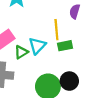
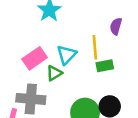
cyan triangle: (37, 46) -> (67, 55), moved

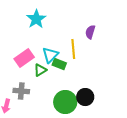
green rectangle: (105, 66) -> (59, 64), moved, turned 32
gray cross: (31, 99) -> (21, 91), size x0.7

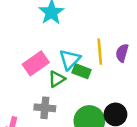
purple semicircle: (90, 32) -> (122, 53), moved
gray cross: (21, 91) -> (45, 108), moved

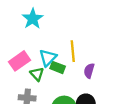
purple semicircle: (122, 53) -> (89, 71), moved
green triangle: (57, 79) -> (37, 74), turned -40

